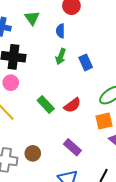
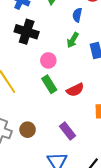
pink circle: (11, 83) -> (48, 60), moved

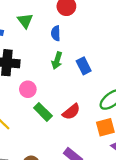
pink circle: (48, 60) -> (28, 89), moved

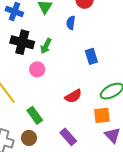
green arrow: (57, 61) -> (46, 46), moved
green rectangle: (43, 112) -> (35, 115), moved

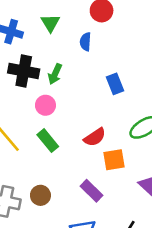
green rectangle: (35, 115) -> (48, 141), moved
orange square: (102, 115) -> (114, 160), moved

